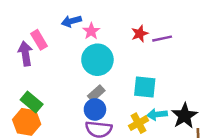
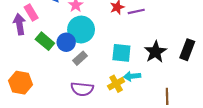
green rectangle: (32, 102) -> (45, 41), moved
blue circle: (95, 109) -> (66, 42), moved
black star: (184, 116) -> (155, 52), moved

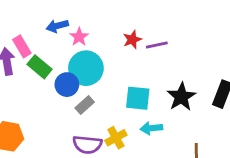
green rectangle: (45, 41) -> (40, 67), moved
yellow cross: (116, 84) -> (116, 138), moved

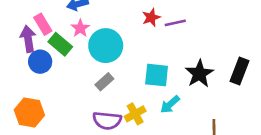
pink star: (79, 37) -> (80, 28), moved
blue circle: (67, 85) -> (40, 62), moved
cyan arrow: (151, 128) -> (170, 104), turned -35

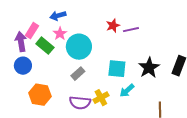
pink rectangle: (43, 24) -> (32, 31), turned 63
blue circle: (40, 62) -> (23, 66), moved
orange hexagon: (29, 112) -> (40, 95), moved

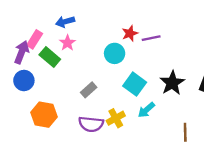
purple arrow: (21, 42) -> (22, 52), turned 30
cyan circle: (79, 47) -> (115, 53), moved, size x0.7
cyan square: (117, 69) -> (135, 84), turned 30

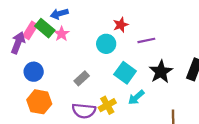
purple line: (151, 38) -> (146, 40), moved
green rectangle: (50, 57) -> (45, 28), moved
blue circle: (24, 80) -> (34, 72), moved

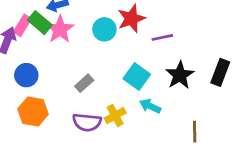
red star: (121, 25) -> (131, 19), size x1.5
pink star: (62, 34) -> (60, 29), size x1.5
cyan circle: (106, 44) -> (104, 29), moved
cyan arrow: (136, 97) -> (150, 106), turned 66

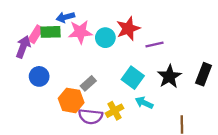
green rectangle: (40, 23) -> (51, 32), turned -42
pink star: (60, 29) -> (80, 32), moved, turned 30
orange hexagon: (33, 111) -> (71, 100), moved

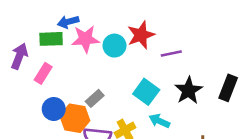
pink rectangle: (36, 34) -> (43, 73), moved
blue circle: (39, 76) -> (54, 109), moved

